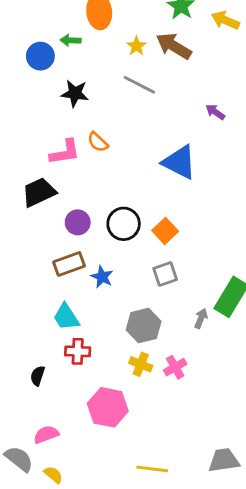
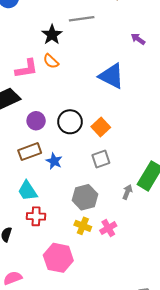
gray line: (139, 85) -> (82, 19), turned -35
black star: (75, 93) -> (52, 35), moved, turned 30

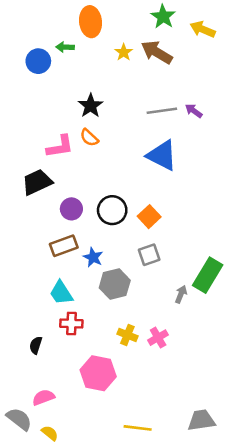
gray line: (82, 19) -> (162, 111), moved
gray hexagon: (85, 197) -> (115, 284), moved

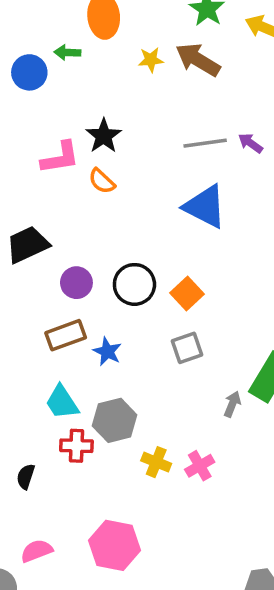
yellow star: (124, 52) -> (151, 60), turned 30
pink L-shape: (60, 146) -> (60, 158), moved
gray hexagon: (115, 284) -> (115, 420), moved
pink hexagon: (98, 373) -> (115, 545), moved

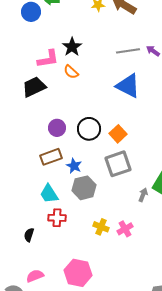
black trapezoid: (28, 245) -> (34, 87), moved
gray square: (187, 348) -> (118, 164), size x1.5
gray hexagon: (115, 420) -> (84, 188), moved

